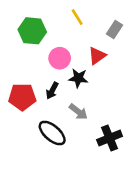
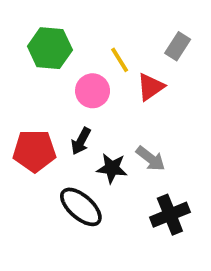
yellow line: (77, 17) -> (120, 60), moved
black star: (78, 78) -> (112, 168), moved
gray arrow: (78, 112) -> (151, 159), moved

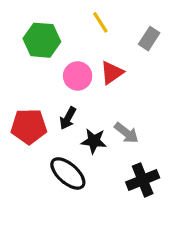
yellow line: (120, 60) -> (100, 22), moved
red triangle: (151, 87) -> (112, 73), moved

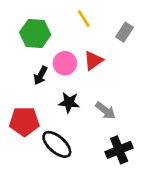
black arrow: (68, 118) -> (41, 75), moved
red pentagon: (29, 126) -> (24, 121), moved
black star: (94, 141) -> (69, 102), moved

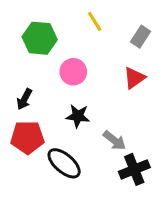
red triangle: (93, 61) -> (134, 78), moved
black arrow: (41, 75) -> (24, 99), moved
gray arrow: (106, 111) -> (114, 140), moved

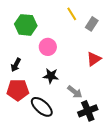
yellow line: (95, 21) -> (72, 14), moved
red triangle: (134, 78) -> (94, 59), moved

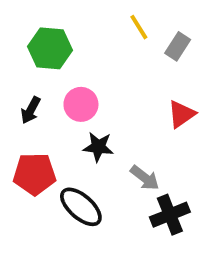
pink circle: (48, 47) -> (81, 104), moved
black arrow: (16, 65) -> (31, 110), moved

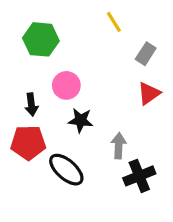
gray rectangle: (178, 46) -> (146, 54), moved
black arrow: (31, 110) -> (31, 104), moved, turned -35
gray arrow: (145, 178) -> (119, 146), turned -125

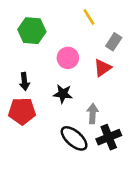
pink circle: (66, 85) -> (68, 58), moved
red triangle: (149, 93) -> (103, 68), moved
black ellipse: (66, 170) -> (74, 138), moved

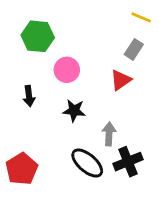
yellow line: (89, 17) -> (141, 17), moved, turned -35
pink circle: (68, 58) -> (67, 70), moved
red pentagon: (22, 111) -> (22, 169), moved, turned -30

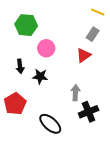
black star: (74, 111) -> (40, 76), moved
black ellipse: (87, 163) -> (50, 124), moved
red pentagon: (22, 169) -> (15, 104), moved

